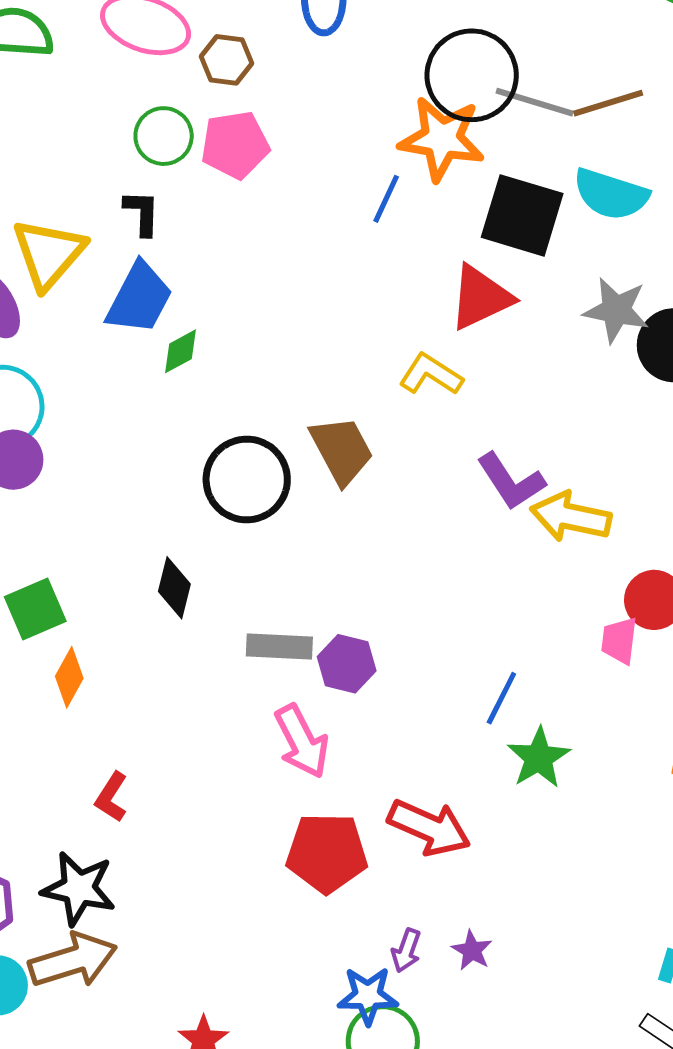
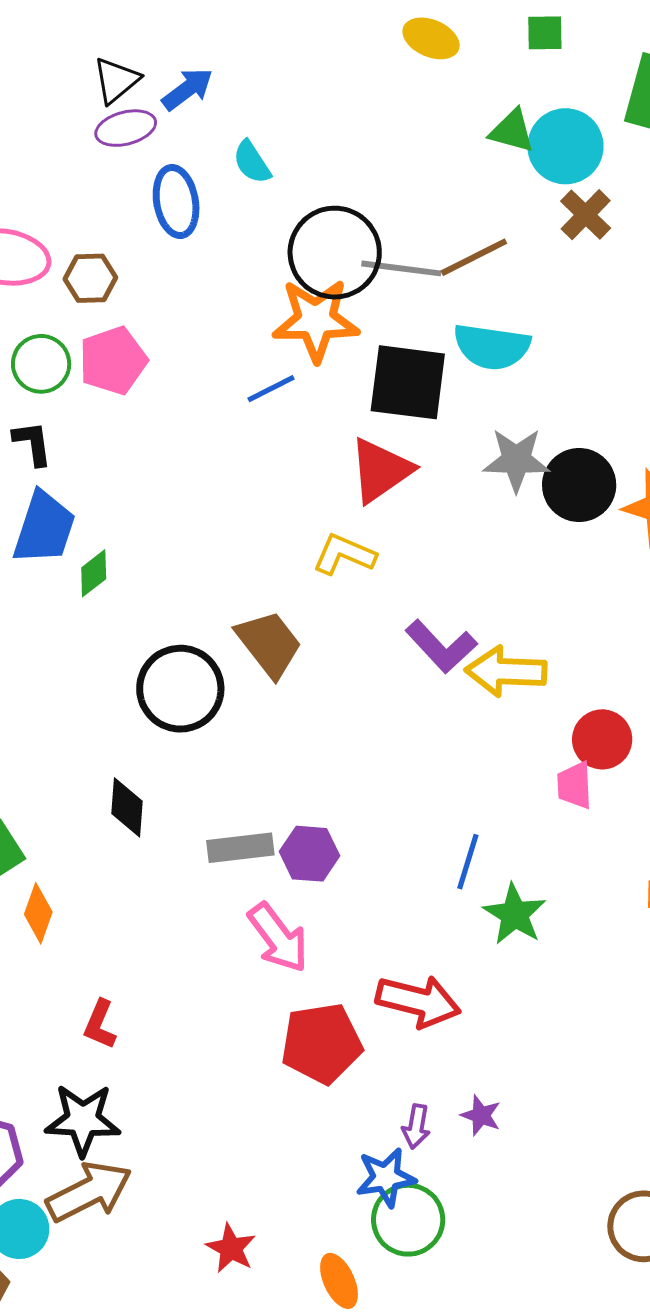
blue line: (386, 199) -> (271, 389), turned 48

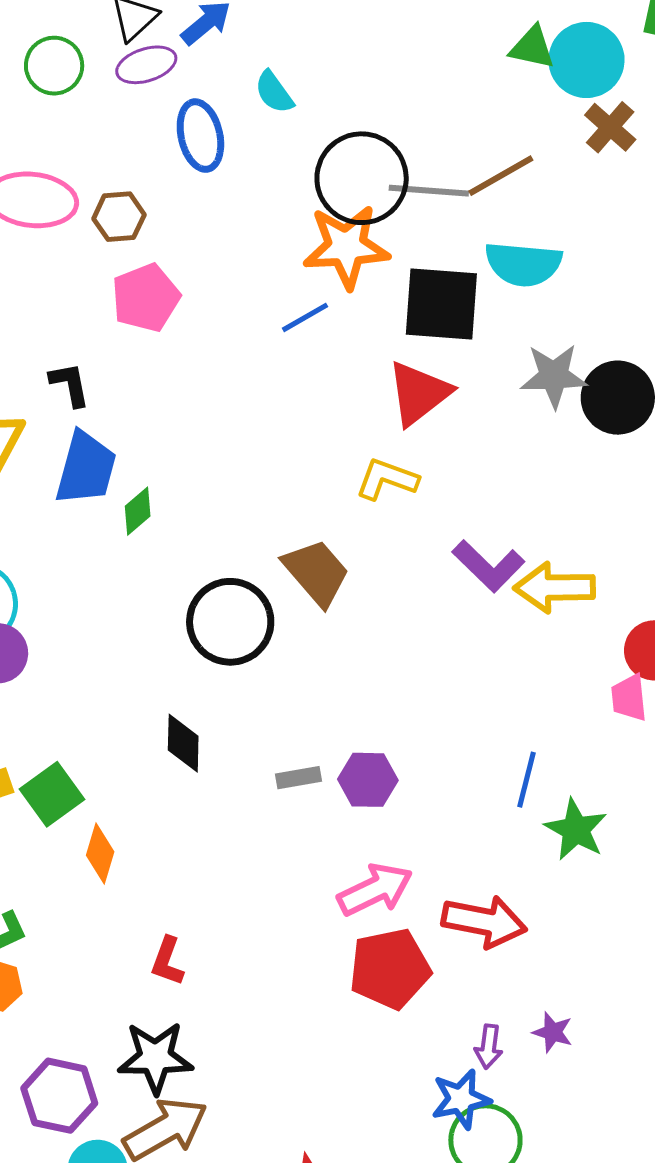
green circle: (41, 364) -> (54, 66), moved
gray rectangle: (240, 848) -> (298, 778), size x0.7
pink arrow: (278, 938) -> (375, 890), moved, turned -76

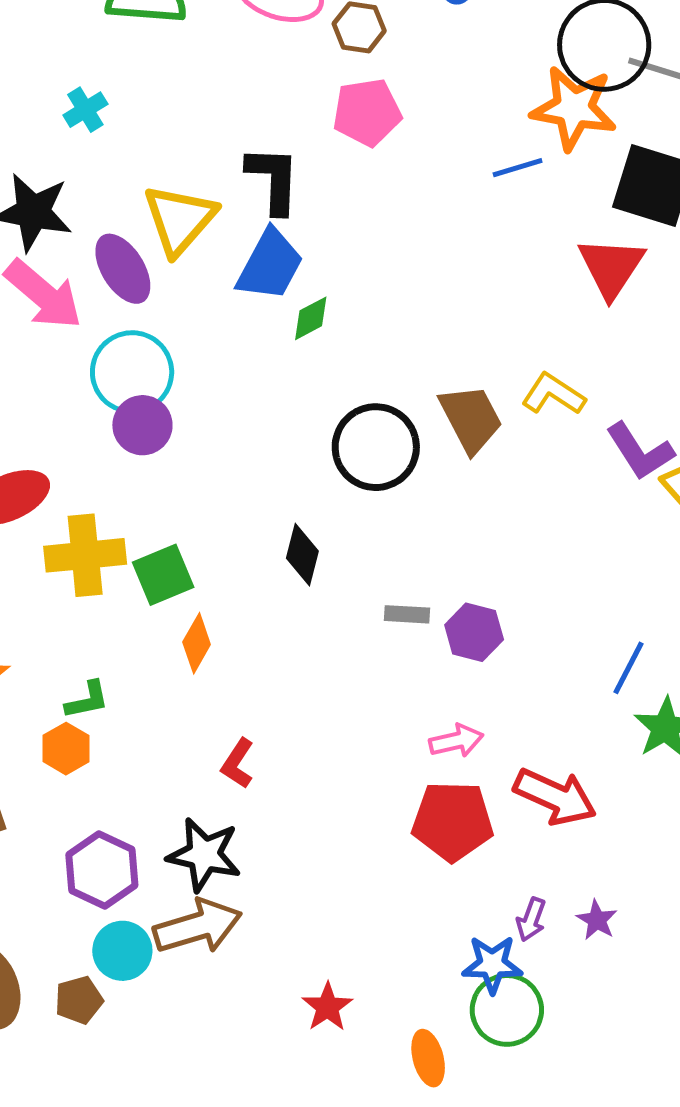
black L-shape: (70, 384) -> (273, 180), size x1.5
red triangle: (419, 393) -> (611, 267), turned -32
yellow L-shape: (387, 479) -> (553, 394), moved
pink arrow: (375, 890) -> (456, 741), size x0.7

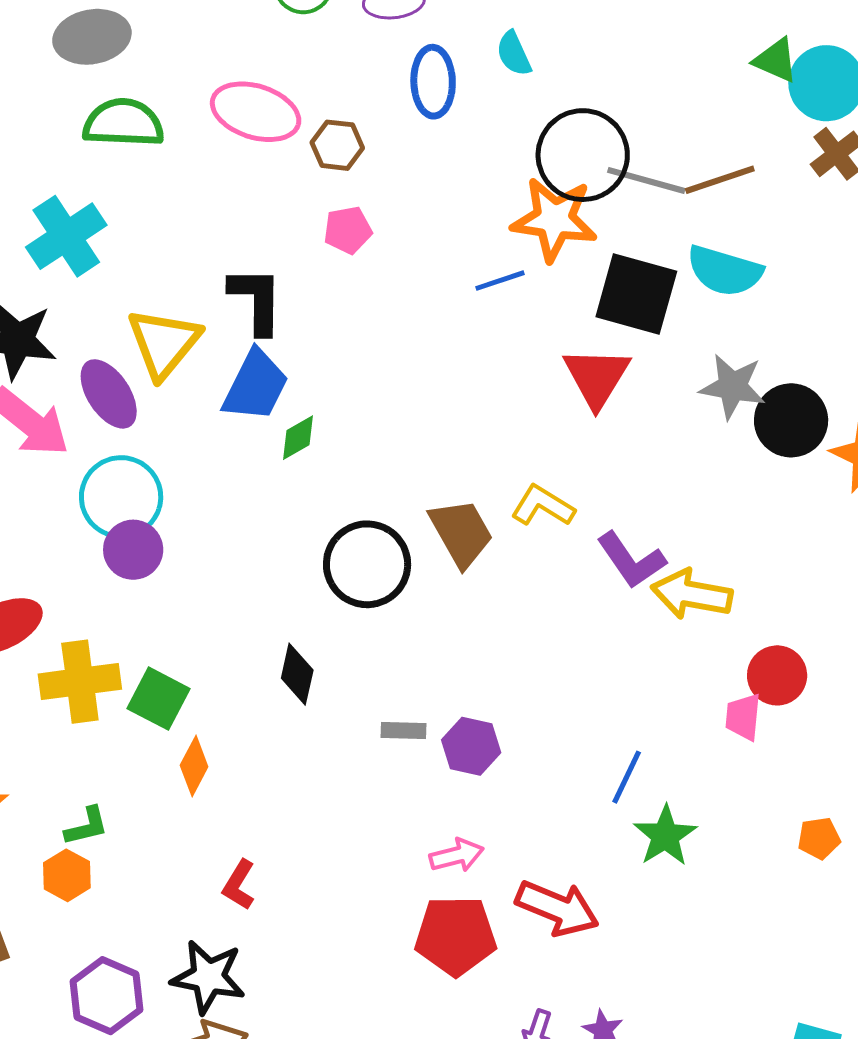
cyan cross: (85, 110) -> (66, 236), size x1.8
pink pentagon: (367, 112) -> (348, 230), size x0.7
green square: (163, 575) -> (158, 699), turned -38

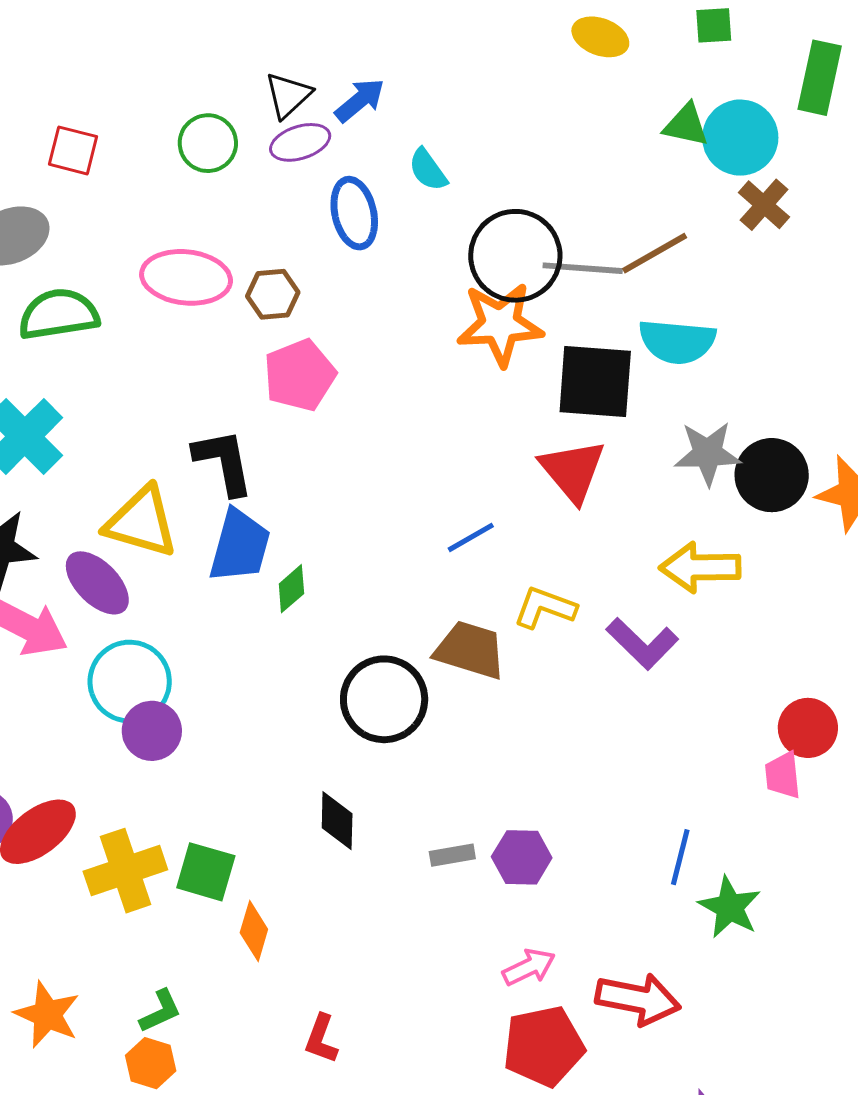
pink pentagon: (348, 230) -> (300, 375), size x1.5
blue line: (500, 281) -> (471, 537), moved
yellow triangle: (164, 343) -> (141, 522), turned -42
brown trapezoid: (461, 533) -> (470, 650), turned -32
yellow arrow: (692, 594) -> (700, 567), moved

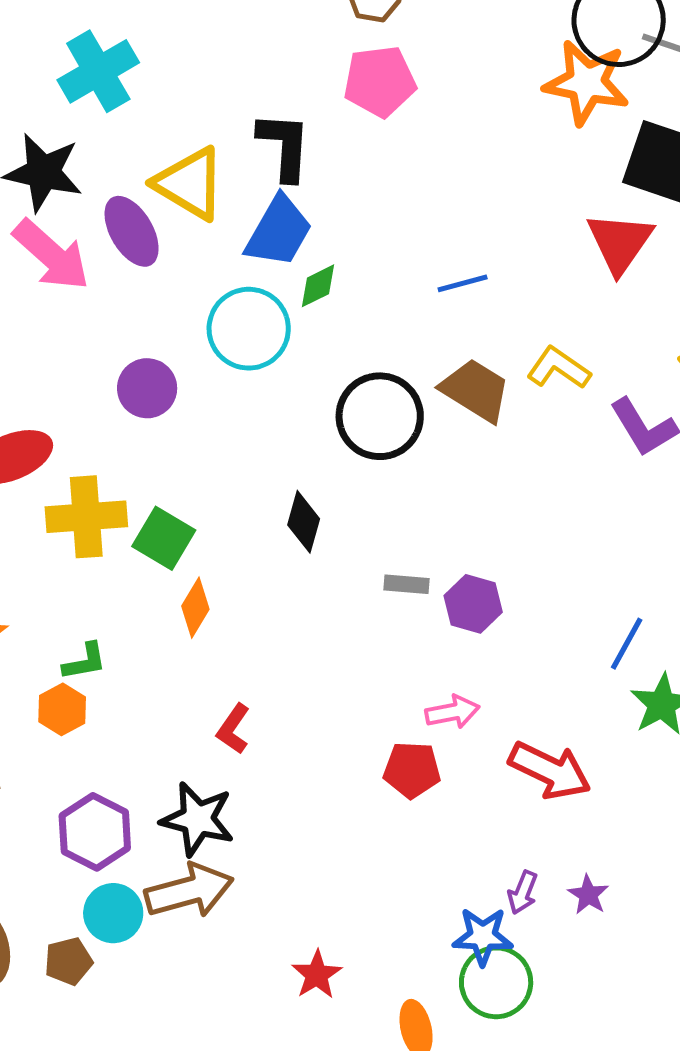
blue line: (471, 537) -> (463, 283), moved
cyan circle: (130, 682) -> (249, 329), moved
red pentagon: (544, 1046) -> (412, 770), moved, size x0.7

